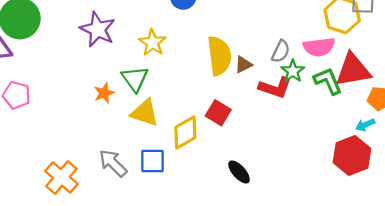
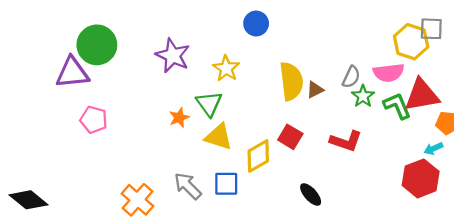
red L-shape: (275, 88) -> (346, 141), moved

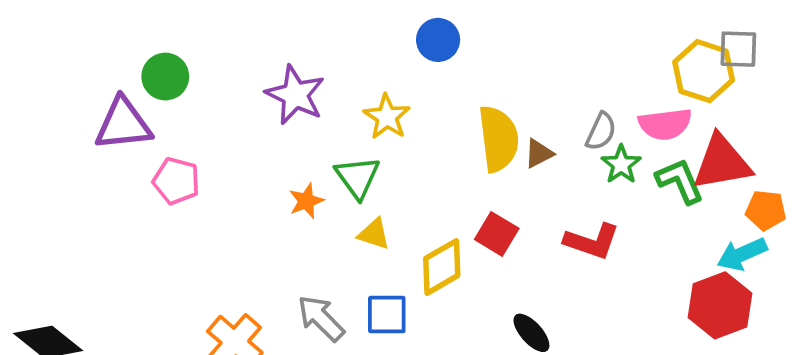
green circle: (97, 45) -> (165, 77), size x0.7
pink pentagon: (94, 120) -> (176, 181), moved
yellow triangle: (219, 137) -> (374, 234), size x0.7
cyan arrow: (433, 149) -> (742, 254), size x1.5

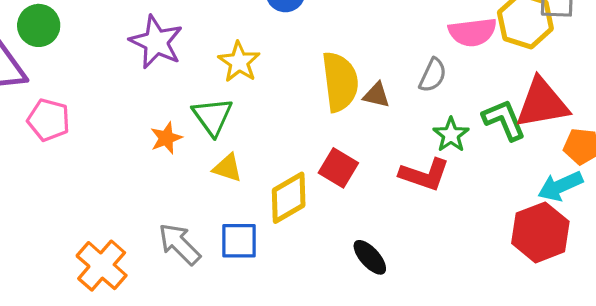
pink semicircle: (665, 124) -> (472, 32), moved
brown triangle: (539, 153) -> (376, 95), turned 40
green star: (621, 164) -> (451, 135), moved

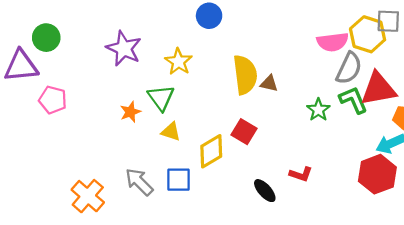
gray semicircle: (433, 75) -> (349, 68), moved, size x1.4
red L-shape: (424, 174) -> (301, 174), moved, size x0.7

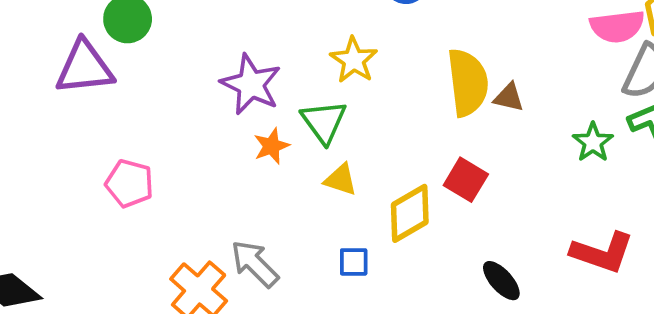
purple star: (124, 49) -> (251, 84), moved
pink pentagon: (53, 100) -> (129, 183), moved
red L-shape: (301, 174) -> (602, 253), moved, size x1.6
blue square: (178, 180) -> (354, 262), size x0.7
gray arrow: (139, 182) -> (255, 264), moved

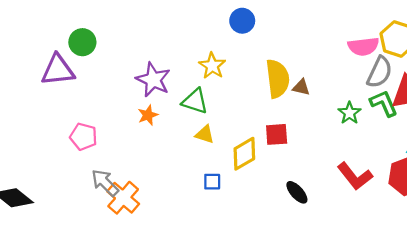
green triangle: (324, 122) -> (195, 101), turned -36
orange star: (271, 146) -> (148, 115), moved
red square: (466, 180) -> (277, 134), turned -35
red L-shape: (602, 253) -> (355, 176), turned 33
gray arrow: (255, 264) -> (105, 183), moved

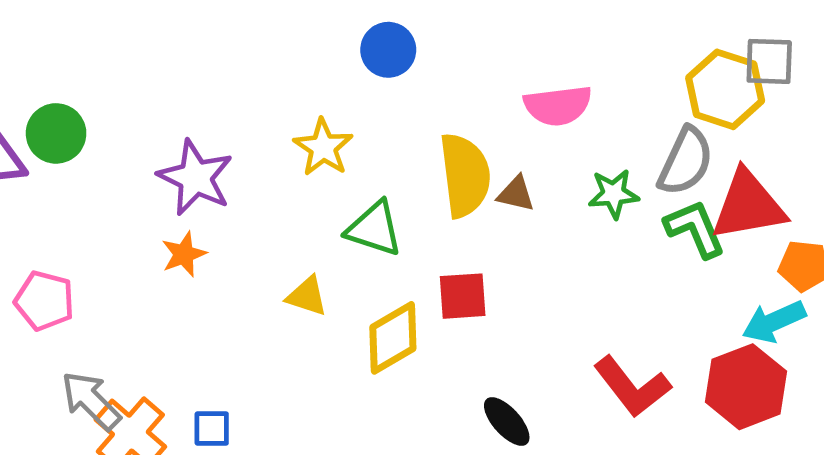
green circle: (82, 42) -> (56, 133), moved
pink semicircle: (363, 46) -> (558, 106), moved
green triangle: (195, 101) -> (374, 229), moved
green star: (349, 113) -> (614, 194), moved, turned 30
blue square: (212, 182) -> (212, 428), moved

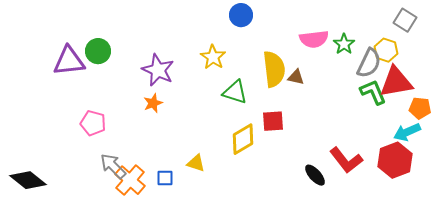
gray square: (769, 61) -> (405, 20), turned 30
yellow hexagon: (725, 89) -> (386, 50), moved, size x0.7
green star: (614, 194) -> (344, 44), moved, turned -30
yellow triangle: (307, 296) -> (196, 163), moved
black ellipse: (507, 422) -> (315, 175), moved

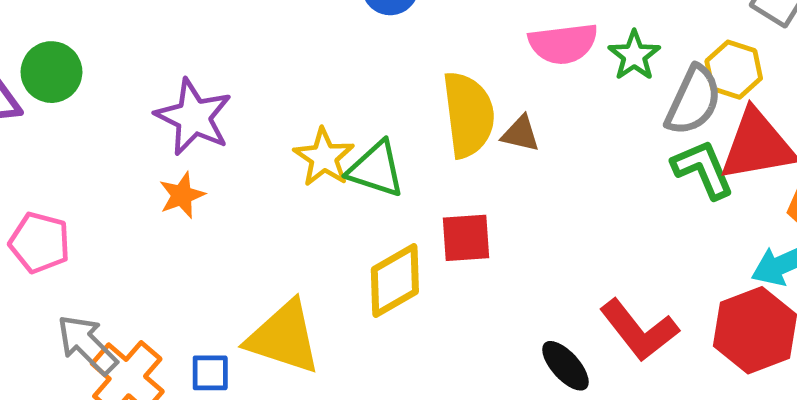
yellow star: (213, 57) -> (324, 157), moved
yellow triangle: (196, 163) -> (284, 337), size x1.8

